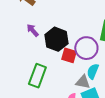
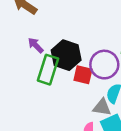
green rectangle: (37, 76) -> (48, 70), moved

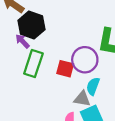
black hexagon: (66, 55) -> (31, 25), moved

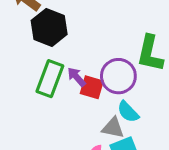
purple arrow: (22, 41) -> (76, 77), moved
cyan semicircle: (93, 86) -> (128, 112), turned -66

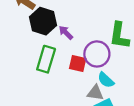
purple arrow: (76, 77) -> (66, 33), moved

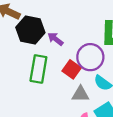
red square: (78, 64) -> (72, 69), turned 30
gray triangle: (95, 93) -> (81, 94), moved

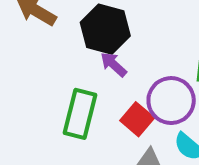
black hexagon: (30, 30) -> (105, 29), moved

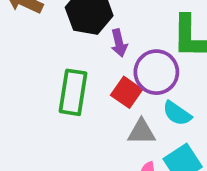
purple arrow: (114, 64) -> (119, 43), moved, turned -140

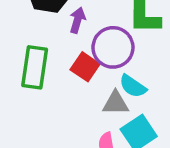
purple arrow: (119, 43) -> (77, 20), turned -150
gray triangle: (141, 132) -> (116, 103), moved

